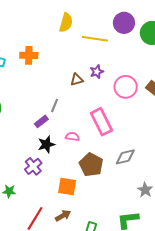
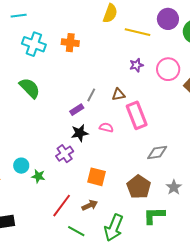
brown triangle: (77, 80) -> (118, 95), moved
pink circle: (126, 87) -> (168, 69), moved
brown pentagon: (91, 165) -> (139, 187), moved

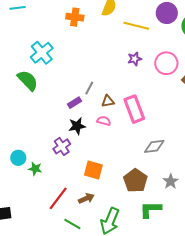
orange cross: (70, 43) -> (75, 17), moved
cyan cross: (34, 44) -> (42, 53), moved, turned 30
brown triangle: (118, 95) -> (108, 101), moved

